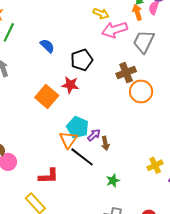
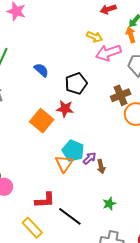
black line: (82, 157) -> (70, 216), moved

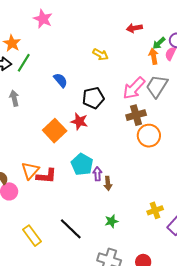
yellow arrow: (95, 37) -> (100, 55), moved
pink arrow: (108, 53) -> (134, 88), moved, turned -35
purple arrow: (90, 158) -> (97, 174), turned -56
orange triangle: (64, 164) -> (30, 171), moved
red L-shape: (45, 200) -> (46, 176), moved

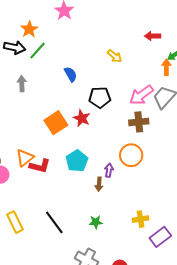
orange circle: (149, 136) -> (131, 155), moved
purple arrow: (97, 174) -> (109, 170), moved

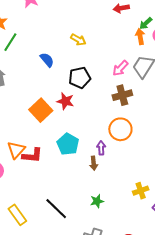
yellow arrow: (114, 56) -> (78, 40), moved
pink arrow: (141, 95) -> (120, 68), size x0.7

